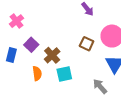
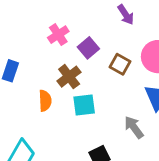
pink cross: (16, 21) -> (58, 35), moved
purple square: (31, 45) -> (88, 48), moved

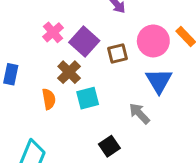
purple square: (88, 48) -> (84, 42), size x1.4
brown square: (120, 64) -> (118, 53), turned -36

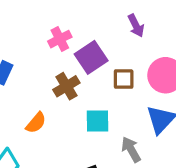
cyan square: (88, 98) -> (98, 121), moved
orange semicircle: (49, 99) -> (36, 123), moved, turned 36

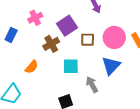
pink cross: (60, 39) -> (35, 18), moved

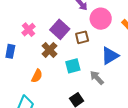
pink circle: (114, 37) -> (101, 19), moved
blue triangle: (111, 66) -> (110, 56), turned 30

